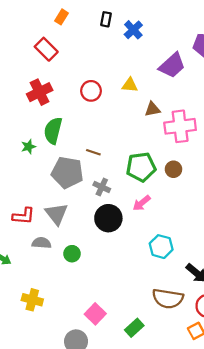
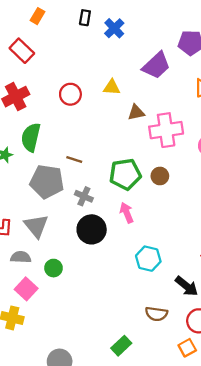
pink arrow: (142, 203) -> (127, 213), turned 108
brown semicircle: (168, 299) -> (156, 314), size x0.7
pink square: (95, 314) -> (26, 289), moved

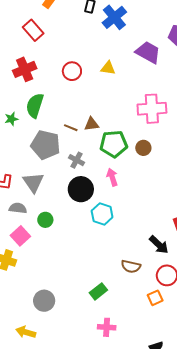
blue cross: (114, 28) -> (114, 17), size x1.4
purple trapezoid: (156, 65) -> (148, 52), turned -112
brown triangle: (136, 112) -> (92, 124), moved
cyan hexagon: (148, 259) -> (102, 214), moved

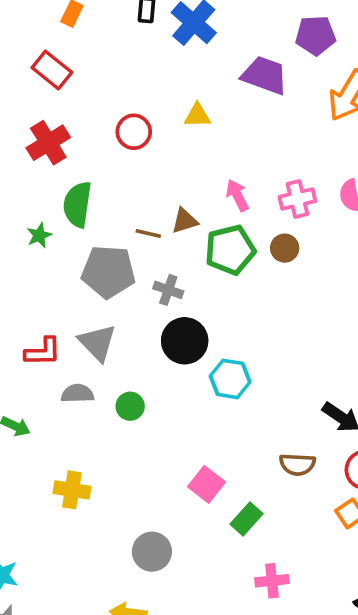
pink cross: (152, 109) -> (297, 199), moved, size x0.7
pink arrow: (112, 177) -> (237, 195), moved
pink square: (20, 236) -> (206, 484), moved

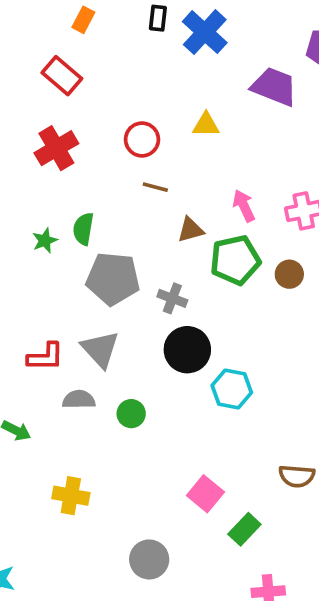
green semicircle: (77, 204) -> (83, 229), moved, size x0.7
brown line: (148, 234) -> (155, 187), moved
brown circle: (285, 248) -> (289, 274), moved

